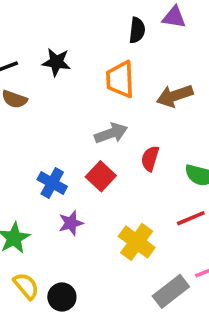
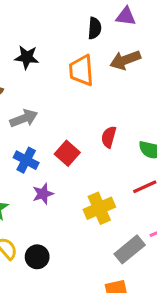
brown arrow: (175, 96) -> (125, 60), moved
gray arrow: (111, 133) -> (24, 118), moved
yellow cross: (137, 242) -> (99, 208), turned 32

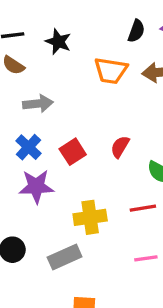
orange trapezoid: (81, 70) -> (111, 71), turned -92
purple star: (43, 194) -> (36, 187), size x1.5
gray rectangle: (130, 249) -> (65, 257), moved

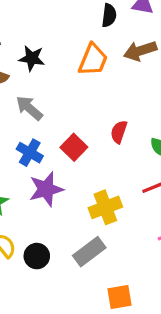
black star: (58, 42) -> (32, 58), moved
orange trapezoid: (111, 71) -> (93, 60), turned -64
gray arrow: (38, 104) -> (29, 108), turned -120

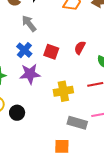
red square: (74, 147) -> (51, 52), turned -35
gray rectangle: (89, 252) -> (77, 123), moved, turned 42

